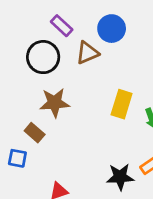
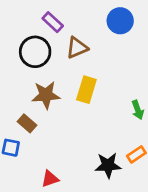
blue circle: (112, 29) -> (120, 21), moved
yellow rectangle: (122, 104) -> (86, 90), moved

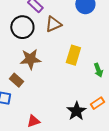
yellow rectangle: (86, 90) -> (73, 55), moved
black star: (108, 165) -> (76, 111), turned -30

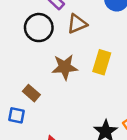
brown star: (30, 59) -> (65, 67), moved

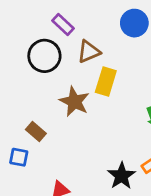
yellow rectangle: (102, 62) -> (106, 82), moved
brown star: (65, 67) -> (74, 102), turned 30

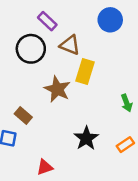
brown triangle: (89, 52) -> (70, 45), turned 45
black star: (121, 176) -> (86, 138), moved

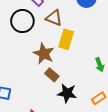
brown rectangle: (23, 116) -> (52, 75), moved
black star: (86, 138) -> (67, 93), turned -30

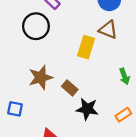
brown triangle: (54, 18) -> (108, 30), moved
brown star: (44, 54) -> (41, 77), moved, turned 30

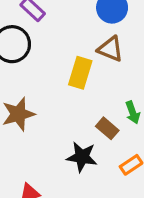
brown rectangle: (70, 88) -> (107, 128), moved

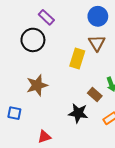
brown triangle: (110, 49) -> (97, 43), turned 36

